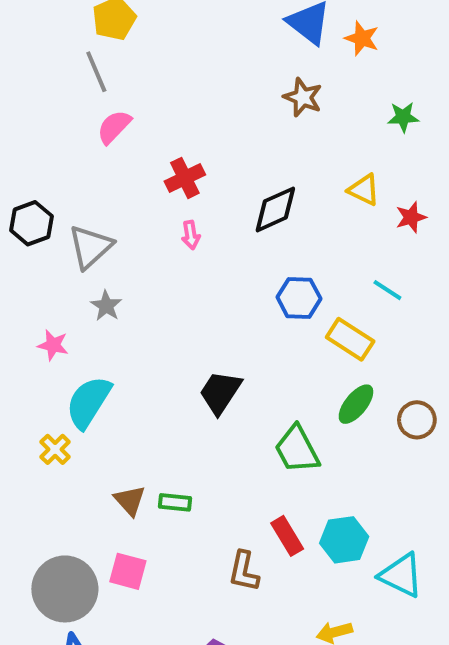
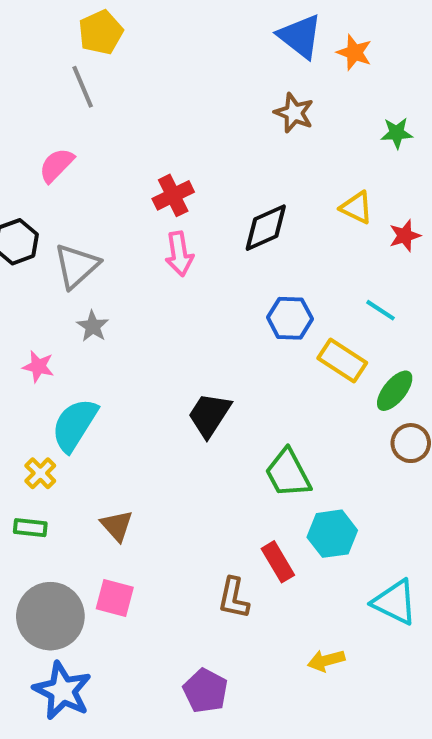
pink semicircle: (114, 127) -> (56, 165), moved
pink arrow: (191, 235) -> (179, 254), size x1.5
green ellipse: (356, 404) -> (395, 391), moved
green rectangle: (175, 502) -> (30, 528), moved
cyan hexagon: (344, 540) -> (332, 534), moved

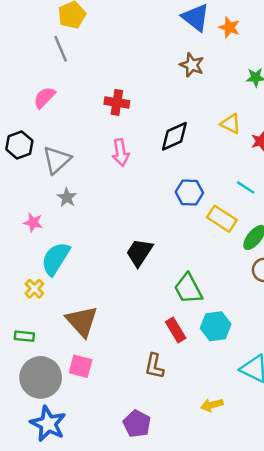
red cross: (173, 195) -> (117, 102), moved, turned 35
brown triangle: (117, 526) -> (82, 321), size x1.6
green rectangle: (30, 528) -> (24, 336), moved
red rectangle: (278, 562) -> (176, 330), moved

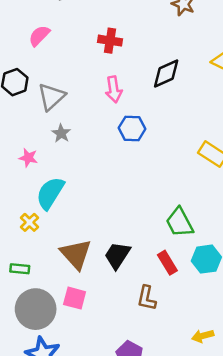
blue hexagon: (189, 192) -> (132, 128), moved
black trapezoid: (139, 252) -> (117, 255), moved

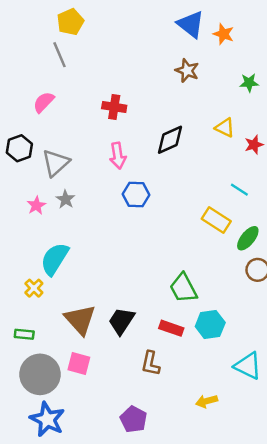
pink star: (28, 158) -> (36, 205), moved, turned 30
red rectangle: (167, 263) -> (171, 328), turned -40

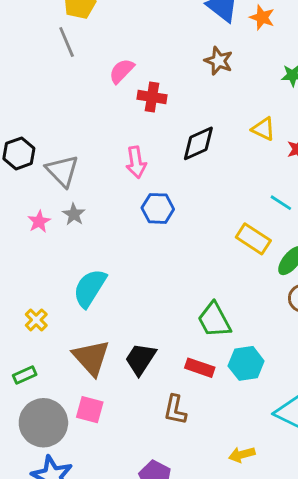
pink semicircle: (44, 102) -> (122, 71), moved
red cross: (114, 107) -> (152, 97), moved
gray triangle: (56, 163) -> (62, 171), turned -32
cyan semicircle: (55, 259) -> (90, 288), moved
green rectangle: (24, 334) -> (25, 375), turned -30

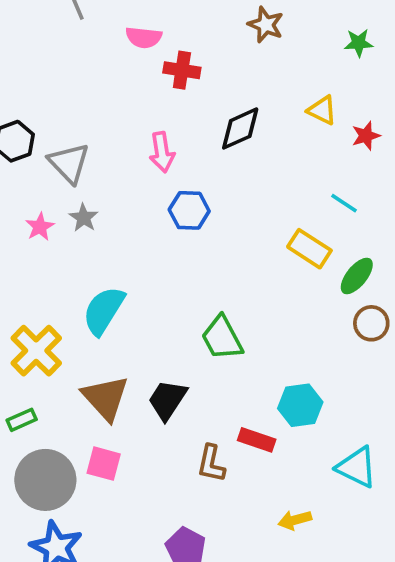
pink semicircle: (122, 71) -> (144, 37), turned -128
yellow cross: (36, 320) -> (36, 351), size x1.8
green trapezoid: (214, 320) -> (222, 338), moved
red rectangle: (200, 368) -> (257, 440), moved

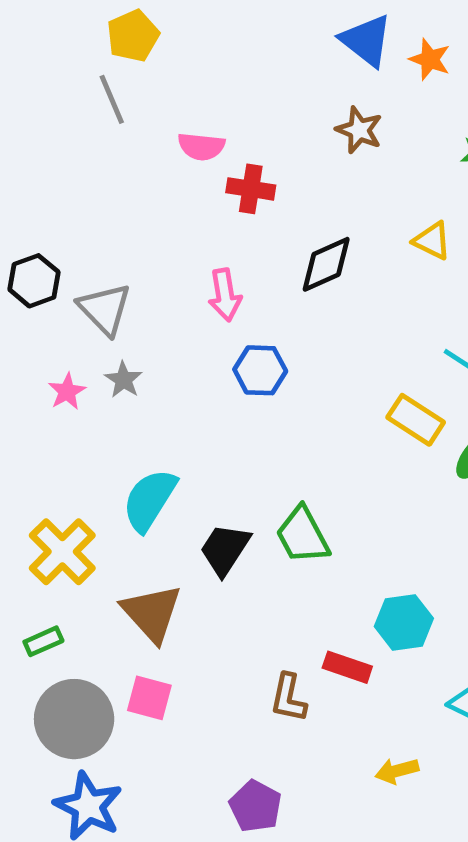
black trapezoid: (167, 400) -> (225, 549), moved

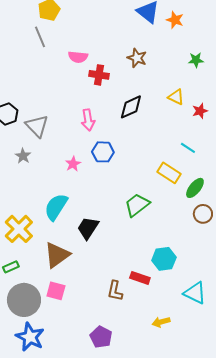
brown star: (359, 130) -> (137, 58), moved
gray star: (124, 380) -> (23, 156), moved
pink star: (67, 392) -> (73, 164), moved
green trapezoid: (303, 535) -> (137, 205), moved, turned 80
brown triangle: (152, 613) -> (57, 255), turned 36

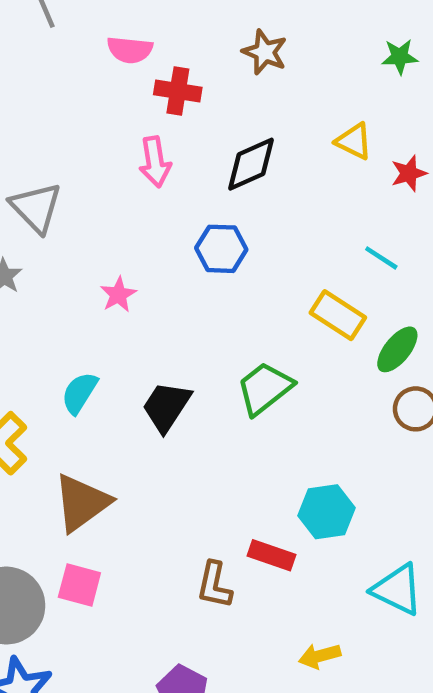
pink arrow: (88, 120) -> (155, 162), moved
blue hexagon: (103, 152) -> (221, 249), moved
cyan semicircle: (56, 207) -> (79, 393), size x0.7
black trapezoid: (88, 228) -> (166, 407), moved

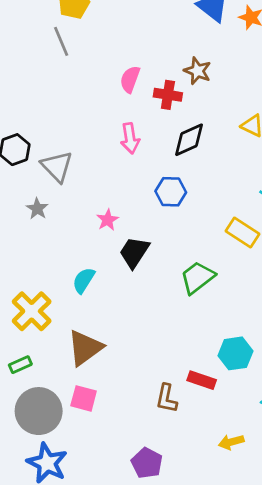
pink semicircle: (130, 50) -> (130, 79), moved, turned 104
red cross: (178, 91) -> (168, 95), moved
black trapezoid: (166, 407) -> (134, 252), moved

